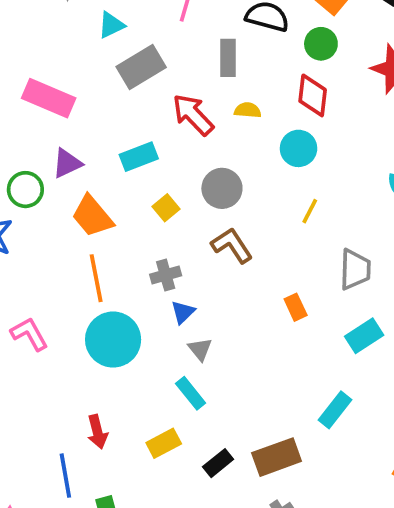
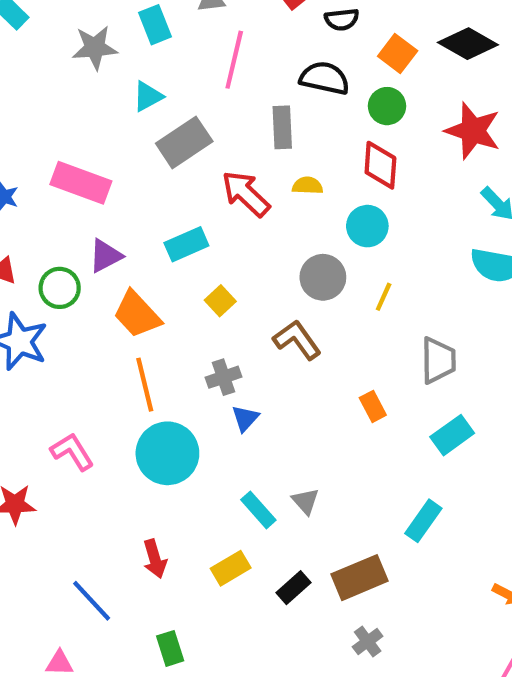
gray circle: (222, 188) -> (323, 277), moved
gray triangle: (200, 349) -> (305, 501), moved
blue line: (65, 476) -> (92, 601), moved, turned -30

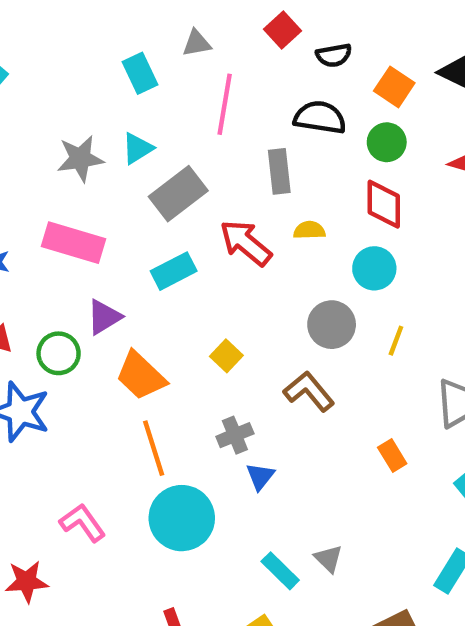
gray star: (95, 48) -> (80, 159), moved
cyan rectangle: (186, 244) -> (174, 271), moved

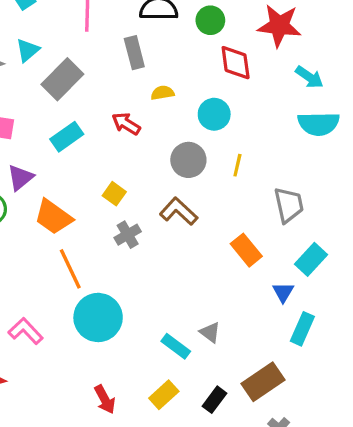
red diamond: (384, 204) -> (236, 63), moved
red arrow: (246, 243) -> (126, 124), moved, size x0.7
gray cross: (235, 435) -> (128, 235), moved
orange rectangle: (392, 456) -> (246, 250), size x1.4
blue triangle: (260, 476) -> (283, 292), moved

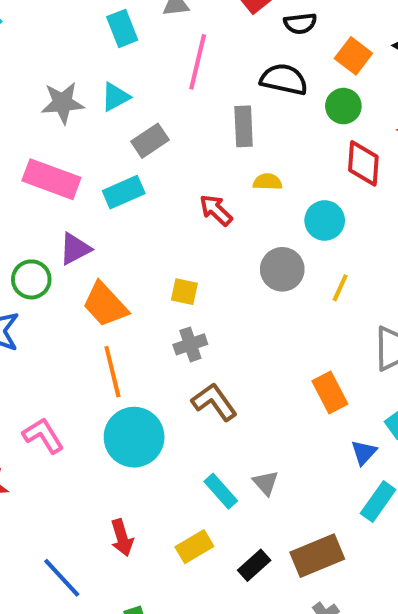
gray rectangle: (62, 79) -> (150, 141), size x0.7
cyan rectangle: (67, 137) -> (124, 192), moved
yellow square: (114, 194) -> (184, 292), turned -35
brown L-shape: (179, 211) -> (214, 402), moved

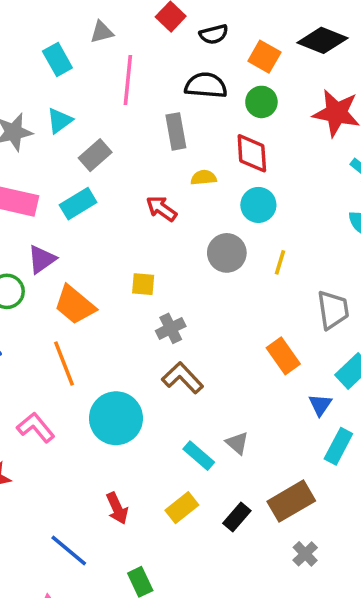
red diamond: (363, 163) -> (252, 153), moved
gray cross: (190, 344) -> (171, 328), moved
orange line: (112, 372) -> (64, 364), moved

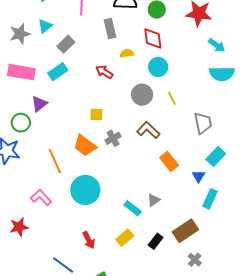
yellow line: (280, 262) -> (172, 98), turned -40
orange trapezoid: (75, 305) -> (85, 146), moved
orange rectangle: (283, 356) -> (169, 161), moved
brown L-shape: (183, 378) -> (148, 130), moved
gray triangle: (237, 443) -> (154, 200), turned 48

